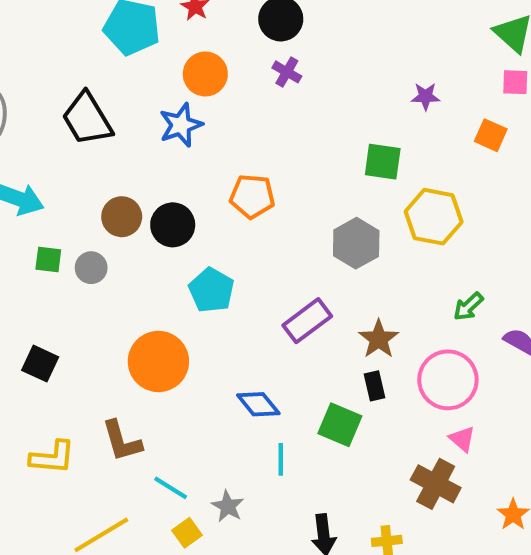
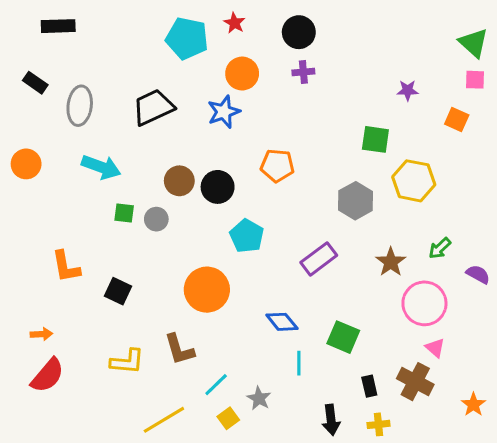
purple cross: (287, 72) -> (303, 72), turned -35
black trapezoid: (87, 119) -> (153, 107), turned 96
brown star: (379, 339) -> (391, 262), moved
black rectangle: (375, 386) -> (369, 386), moved
cyan line: (171, 488) -> (216, 385), turned -76

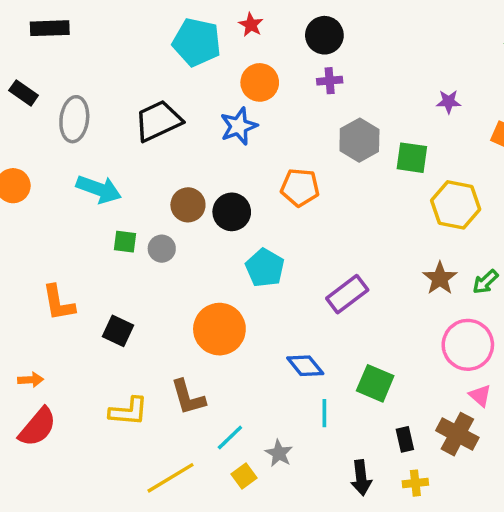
gray hexagon: (356, 201) -> (359, 140), moved
brown star: (391, 262) -> (440, 278), moved

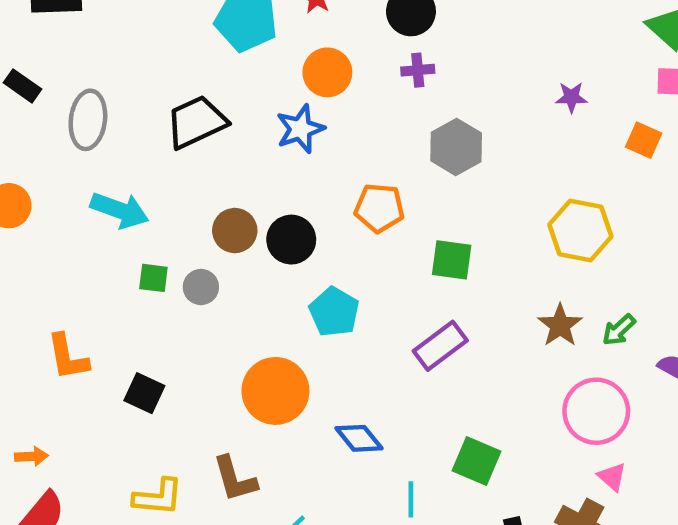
green square: (412, 158) -> (452, 260), moved
blue diamond: (305, 366) -> (359, 438), moved

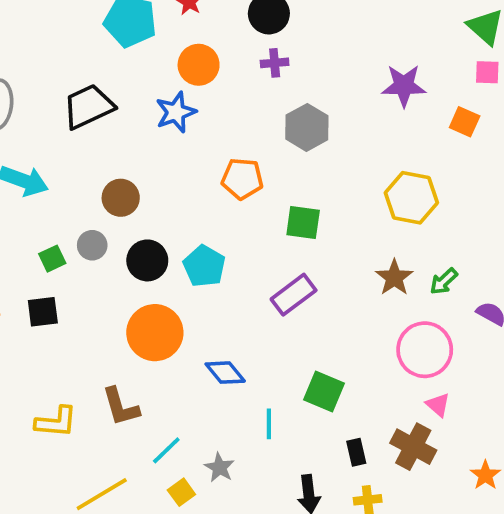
purple star: (571, 97) -> (404, 86), size x1.6
black circle: (291, 240) -> (147, 260), moved
green square: (153, 278) -> (52, 259), moved, turned -32
black square: (144, 393) -> (43, 312), moved, turned -32

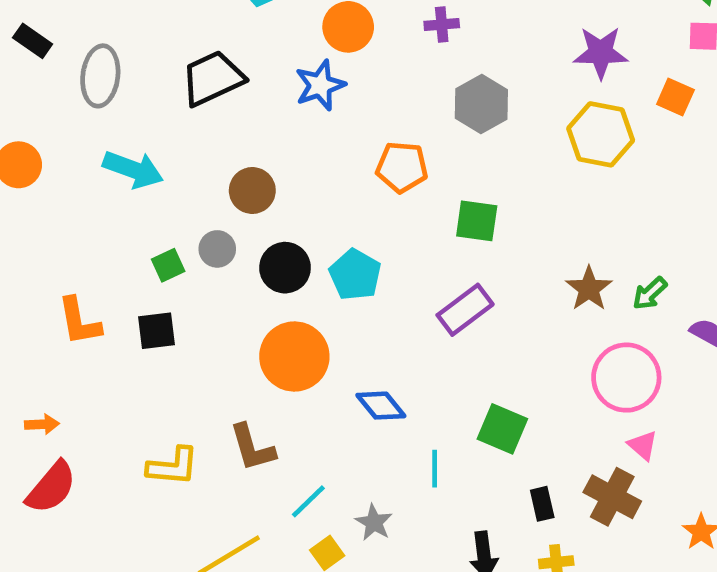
yellow hexagon: (411, 198) -> (601, 134), moved

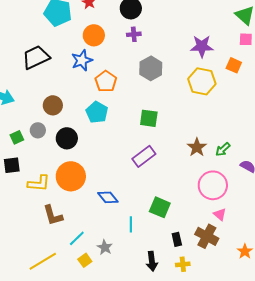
orange pentagon: (402, 167) -> (106, 81), moved, turned 30
cyan pentagon: (355, 275) -> (97, 112), moved
yellow L-shape: (173, 466) -> (39, 183), moved

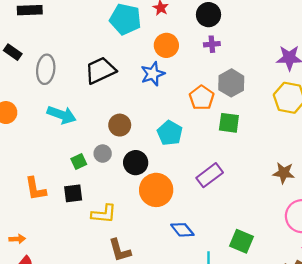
orange pentagon: (106, 81) -> (202, 98), moved
green square: (149, 118) -> (229, 123), moved
brown star: (197, 147) -> (284, 173), turned -30
purple rectangle: (144, 156) -> (210, 175), moved
orange circle: (71, 176) -> (156, 190), moved

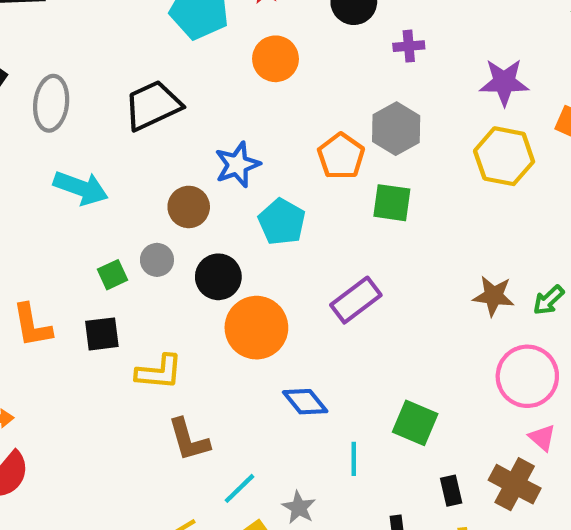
purple cross: (212, 44) -> (409, 46), moved
blue star: (153, 74) -> (237, 165), moved

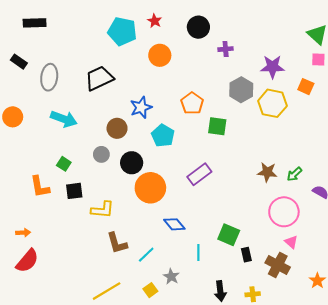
gray hexagon: (396, 129) -> (241, 90), moved
green square: (113, 275) -> (64, 164), moved, turned -32
cyan line: (240, 488) -> (146, 255), moved
black rectangle: (451, 491) -> (246, 255), moved

